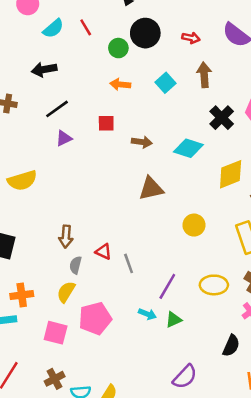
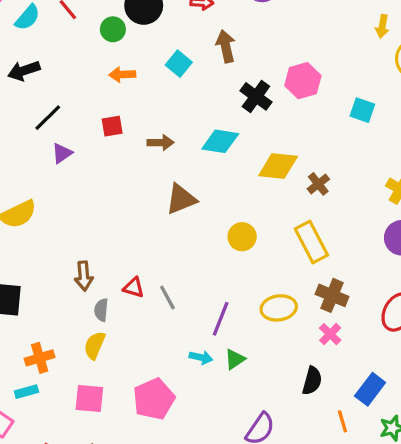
yellow diamond: (231, 174) -> (278, 166), turned 36
pink pentagon: (95, 318) -> (154, 399), moved

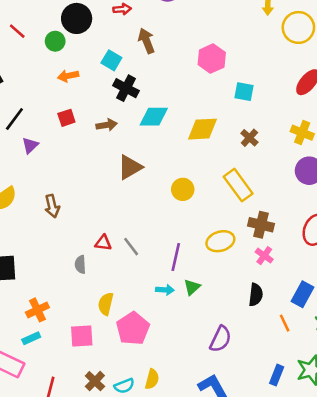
black cross: (256, 96) -> (126, 88), moved
cyan square: (362, 110) -> (244, 92), moved
brown cross: (318, 184) -> (249, 138), moved
brown arrow: (84, 276) -> (52, 206), moved
yellow semicircle: (95, 345) -> (106, 304), moved

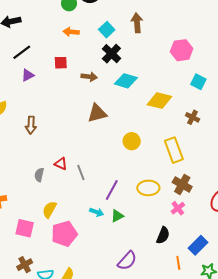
brown cross: (249, 138) -> (192, 117), turned -32

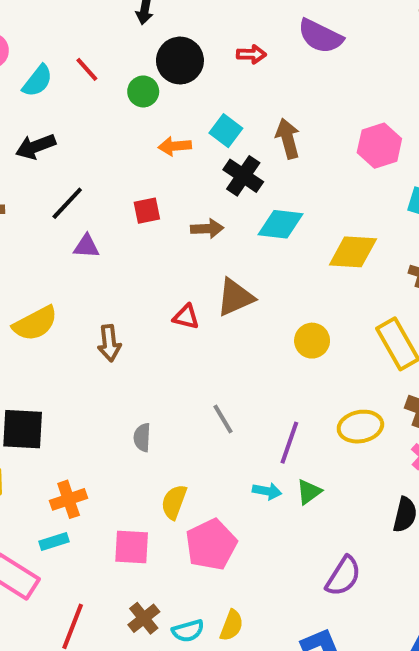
brown arrow: (137, 23) -> (288, 139), moved
orange arrow: (71, 32) -> (175, 146), moved
purple triangle: (28, 75) -> (86, 246), turned 40
red triangle: (61, 164) -> (186, 317), moved

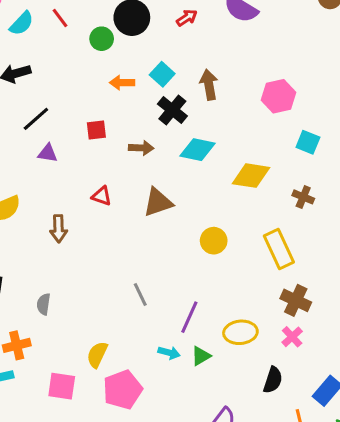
red arrow: (251, 54) -> (187, 18), turned -40
red triangle: (186, 317) -> (102, 196), moved
yellow ellipse: (360, 427) -> (240, 332), moved
gray semicircle: (142, 437) -> (44, 304), moved

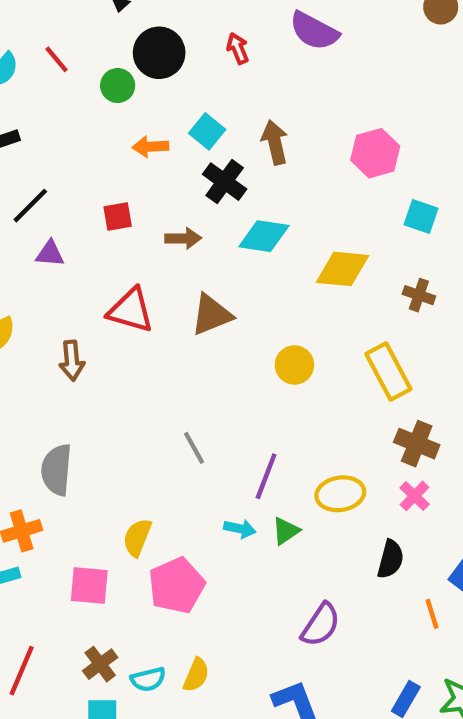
red arrow: (187, 18) -> (238, 48), turned -75
red triangle: (102, 196) -> (131, 310), size x1.6
gray semicircle: (44, 304) -> (57, 470), size x1.6

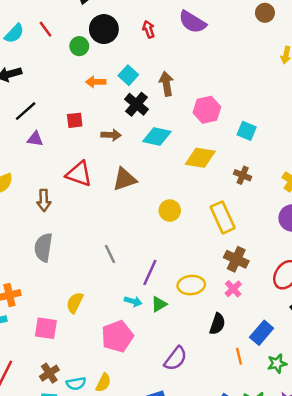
pink hexagon: (375, 153) -> (207, 110), moved
gray semicircle: (57, 470) -> (43, 247), moved
pink pentagon: (177, 585) -> (117, 336), moved

